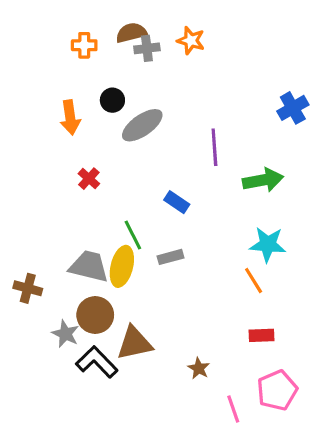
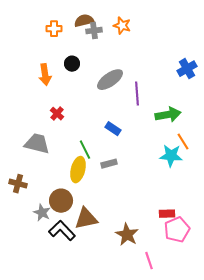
gray ellipse: (142, 125) -> (110, 80), moved
gray trapezoid: (89, 266) -> (37, 144), moved
orange line: (254, 280) -> (183, 142), moved
brown star: (199, 368) -> (127, 235), size x1.6
pink pentagon: (277, 390) -> (177, 230), moved

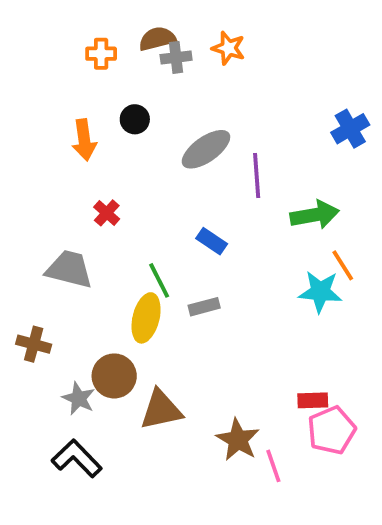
black L-shape: (62, 231) -> (77, 458), moved
pink line: (149, 261) -> (273, 466), moved

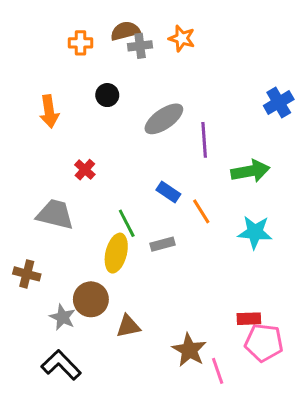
orange arrow: (84, 140) -> (49, 111), moved
orange line: (343, 265) -> (201, 211), moved
brown triangle: (161, 410) -> (128, 326), size x0.7
pink pentagon: (332, 430) -> (264, 343), turned 30

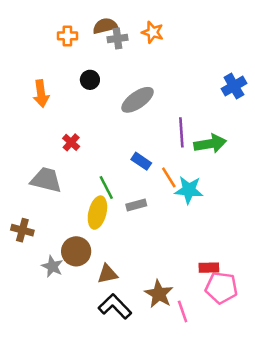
purple line: (204, 140) -> (181, 132), moved
cyan star: (255, 232) -> (189, 190), moved
black L-shape: (61, 365) -> (115, 306), moved

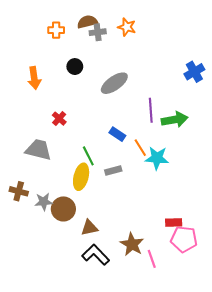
gray star: (52, 266) -> (44, 202), moved, turned -30

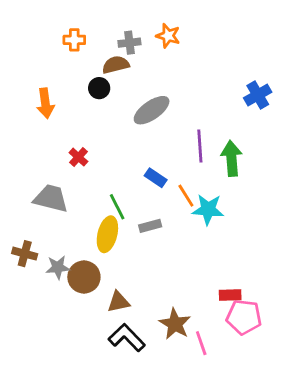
brown semicircle: (87, 22) -> (116, 65), moved
green arrow: (175, 120) -> (231, 158), turned -85

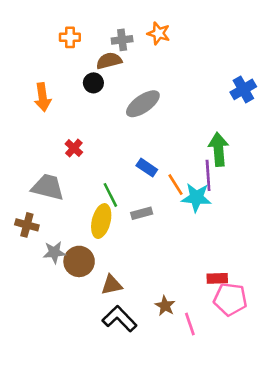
purple line: (200, 146) -> (208, 175), moved
brown cross: (25, 254) -> (27, 225), moved
brown star: (175, 324) -> (165, 306), size x0.7

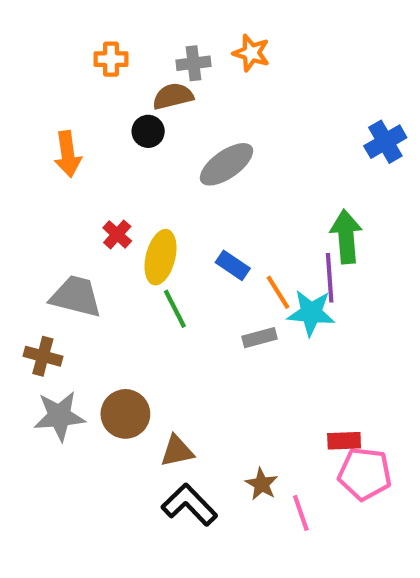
gray rectangle: (142, 213) -> (260, 338), moved
yellow ellipse: (101, 221) -> (160, 257), moved
gray star: (54, 252) -> (59, 416), moved, size x1.4

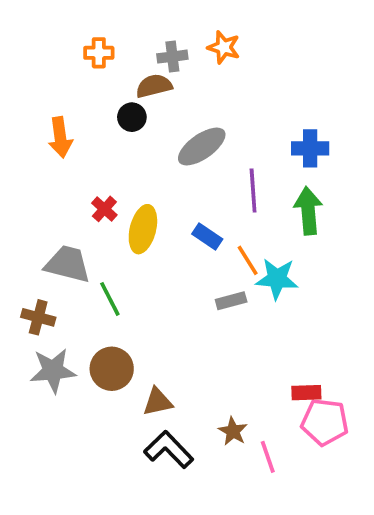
blue cross: (385, 142) -> (310, 148), moved, turned 30
purple line: (330, 278) -> (253, 191), moved
green line: (175, 309) -> (110, 299), moved

